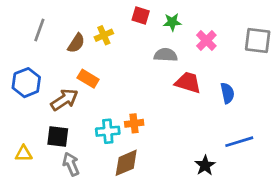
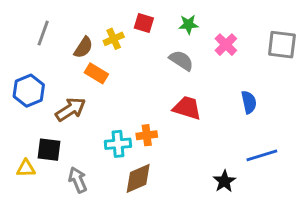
red square: (141, 16) -> (144, 23), moved
gray semicircle: (166, 55) -> (181, 60), turned 30
orange rectangle: (88, 79) -> (96, 73), moved
red trapezoid: (188, 83) -> (187, 108), moved
black square: (58, 136) -> (49, 150), moved

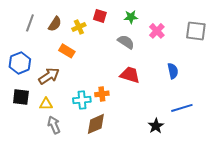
brown semicircle: (83, 47) -> (55, 24), moved
black square: (49, 150) -> (21, 97), moved
yellow triangle: (26, 168) -> (46, 104), moved

